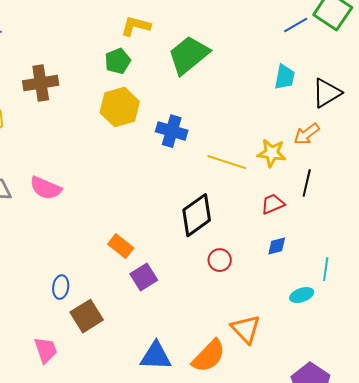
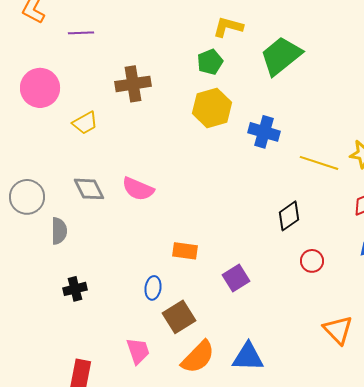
black diamond: (197, 215) -> (289, 216), size x0.7
orange rectangle: (121, 246) -> (185, 251), moved, turned -30
orange semicircle: (209, 356) -> (198, 357), moved

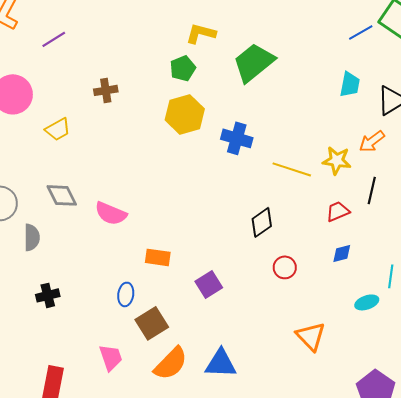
purple line: (81, 33) -> (54, 39), turned -30
brown cross: (133, 84) -> (106, 90), size x0.7
pink semicircle: (138, 189) -> (111, 213), moved

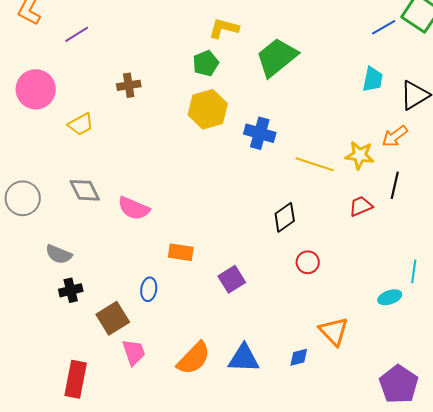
gray semicircle: (32, 237) -> (59, 254), moved, turned 112
blue diamond: (342, 253) -> (299, 357), moved
brown square: (152, 323) -> (113, 318), moved

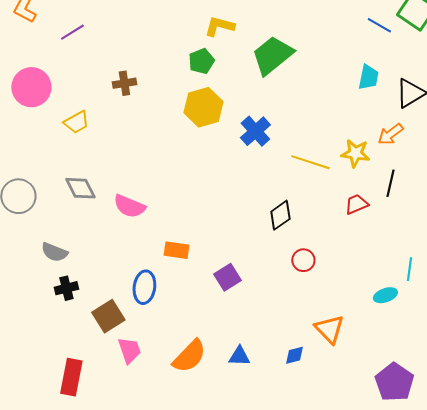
blue line: (384, 27) -> (379, 25), turned 60
blue cross: (260, 133) -> (255, 131), turned 32
blue ellipse: (149, 289) -> (144, 287), size x1.4
blue triangle: (244, 358) -> (239, 356), size x0.7

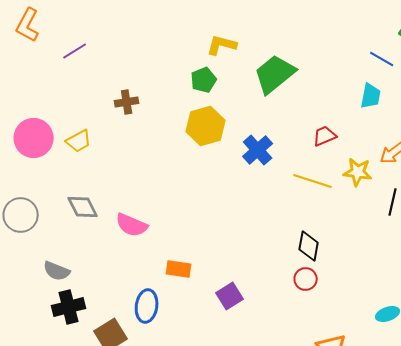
blue line: (379, 25) -> (382, 59), moved
pink circle: (31, 87) -> (34, 138), moved
red trapezoid: (356, 204) -> (325, 136), moved
black diamond: (280, 215) -> (309, 246), moved, turned -44
black cross: (66, 288) -> (69, 307), size x1.4

